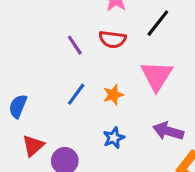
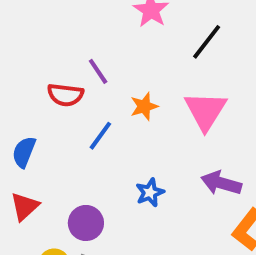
red semicircle: (113, 39) -> (65, 95), moved
orange star: (113, 95) -> (144, 106), moved
red triangle: (33, 146) -> (25, 207), moved

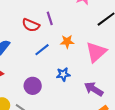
blue star: (150, 193) -> (63, 74), moved
purple circle: (86, 223) -> (33, 86), moved

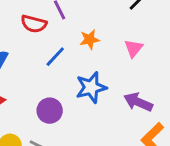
pink triangle: (96, 52) -> (134, 48), size x0.6
blue star: (63, 74) -> (91, 87), size x1.5

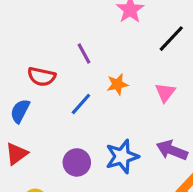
red semicircle: (34, 24) -> (42, 77), moved
blue star: (91, 87) -> (122, 156), moved

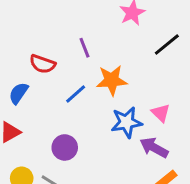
orange star: (117, 84) -> (112, 80), size x1.5
pink triangle: (165, 92) -> (161, 113), moved, turned -30
blue star: (122, 156) -> (126, 122), moved

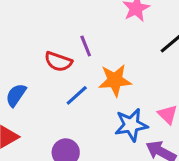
red semicircle: (42, 64) -> (58, 62), moved

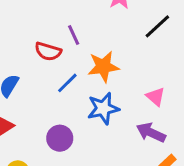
blue star: (131, 125) -> (103, 108), moved

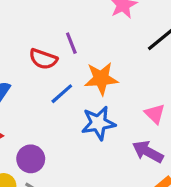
purple circle: (60, 138) -> (31, 159), moved

